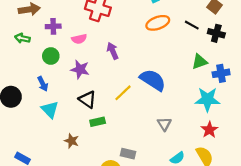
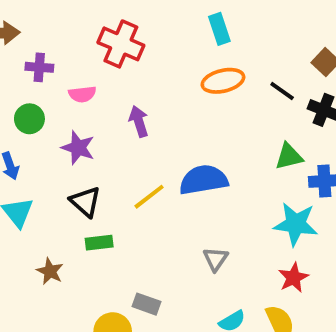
blue semicircle: (153, 80) -> (203, 180), turned -48

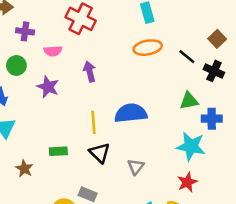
yellow line: (149, 197) -> (94, 122), turned -60
black triangle: (85, 202) -> (100, 153), moved

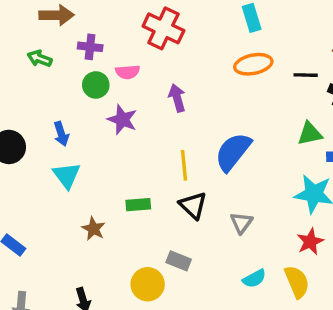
black line: (187, 57) -> (306, 75), turned -36
green circle: (16, 65) -> (96, 85), moved
blue semicircle: (131, 113) -> (233, 152), turned -44

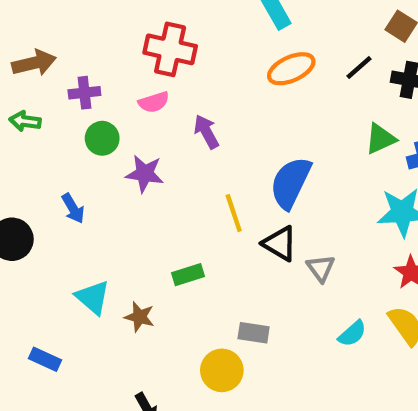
pink semicircle: (128, 72) -> (154, 102), moved
black line: (306, 75) -> (359, 67), turned -30
cyan triangle: (67, 175) -> (93, 297), moved
black triangle: (193, 205) -> (280, 244), moved

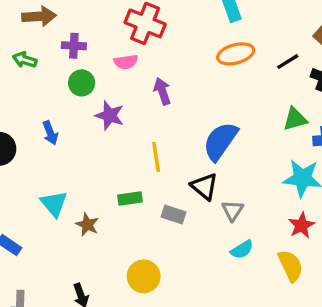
yellow line: (234, 213) -> (156, 157), moved
gray rectangle: (254, 333) -> (173, 215), moved
cyan semicircle: (352, 334) -> (242, 250), moved

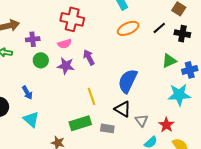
purple star: (110, 115) -> (66, 66), moved
green rectangle: (130, 198) -> (80, 123), size x1.5
cyan triangle: (54, 204) -> (31, 119), moved
red star: (301, 225) -> (166, 125), moved

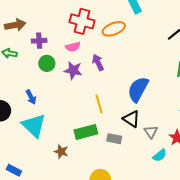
orange ellipse: (128, 28) -> (114, 29), moved
cyan triangle: (31, 119) -> (34, 126), size x1.4

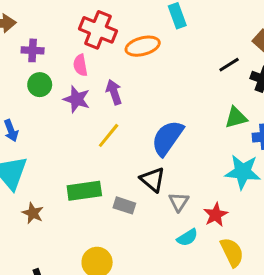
pink semicircle: (73, 47) -> (80, 65), turned 88
yellow line: (99, 104) -> (109, 135), moved, turned 48
brown star: (61, 152) -> (33, 213), moved

